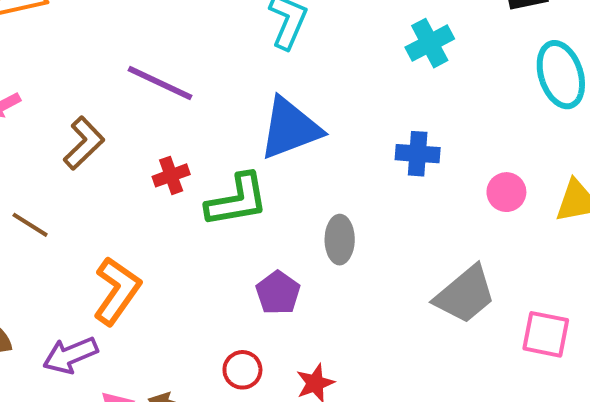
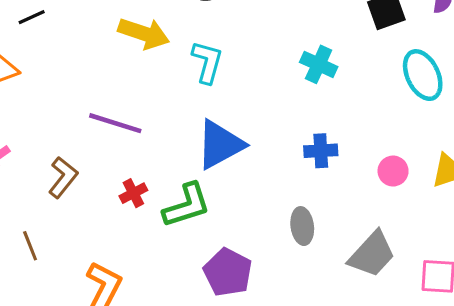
cyan cross: (430, 43) -> (319, 64), turned -30
brown line: (30, 225) -> (30, 246), turned 44
gray ellipse: (340, 240) -> (302, 226), moved
purple pentagon: (278, 293) -> (228, 272), size x1.4

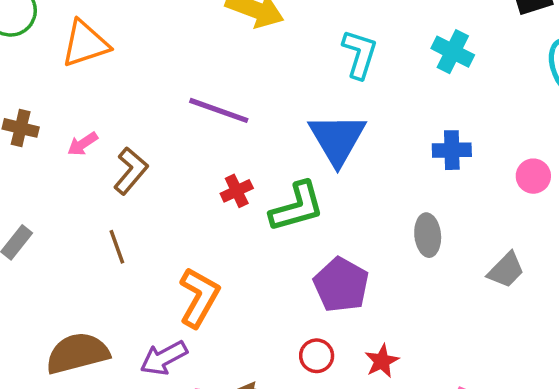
cyan L-shape: (207, 62) -> (360, 54), moved
blue triangle: (220, 145) -> (337, 139), turned -34
brown L-shape: (63, 177) -> (131, 171), moved
gray trapezoid: (372, 254) -> (506, 270), size x0.7

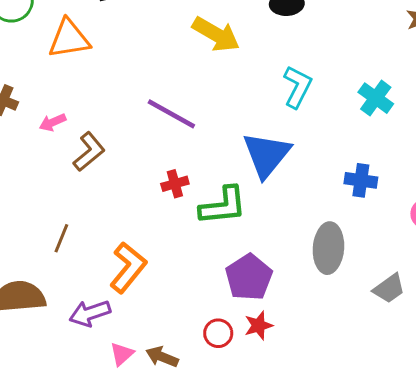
gray ellipse: (428, 235) -> (328, 248), size x1.4
brown line: (117, 247) -> (61, 238), moved, turned 32
red star: (382, 361) -> (259, 325), moved

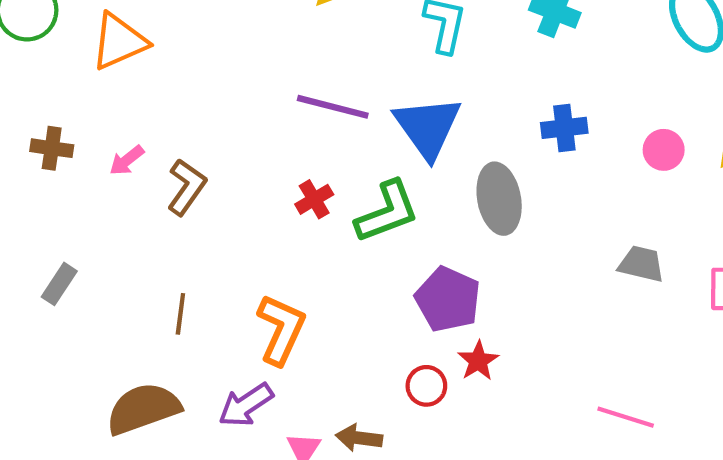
purple line: (171, 114) -> (333, 107), moved
gray ellipse: (328, 248) -> (499, 199), moved
gray trapezoid: (389, 288) -> (641, 264), turned -116

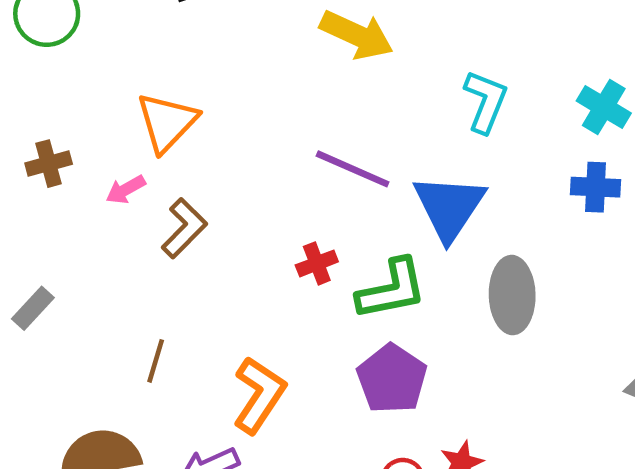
orange triangle: (119, 41) -> (167, 122), moved, turned -32
blue cross: (564, 128) -> (596, 187), moved
brown cross: (52, 148) -> (49, 164), turned -33
purple pentagon: (448, 299) -> (392, 379), moved

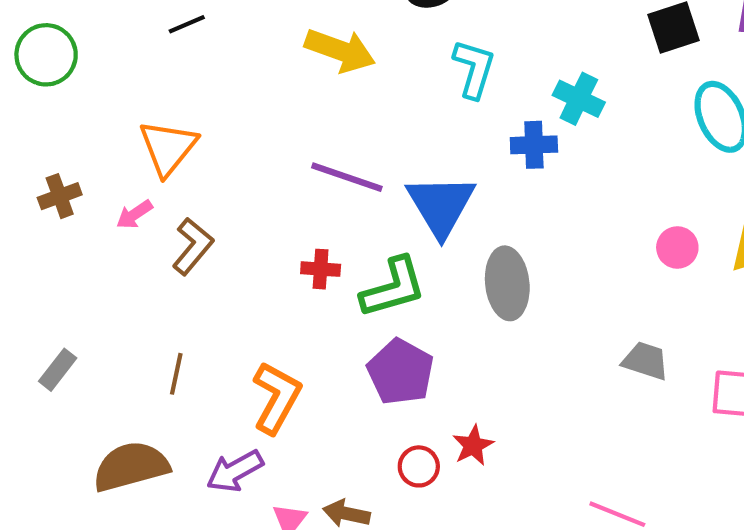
cyan L-shape: (485, 101) -> (474, 69), moved
blue cross: (596, 187) -> (534, 145), moved
red cross: (317, 263) -> (321, 269), turned 30
gray rectangle: (33, 308) -> (58, 370), moved

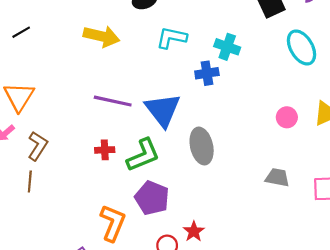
cyan L-shape: (474, 69) -> (172, 38), turned -88
brown line: (176, 374) -> (30, 181), moved
orange L-shape: (277, 398) -> (113, 223), moved

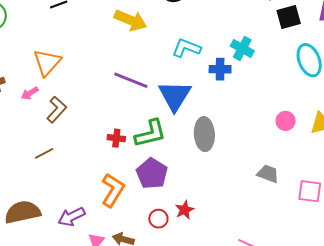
cyan L-shape: (172, 38) -> (186, 48), moved
red cross: (105, 150) -> (116, 138), moved
brown line: (30, 181) -> (44, 153), moved, turned 48

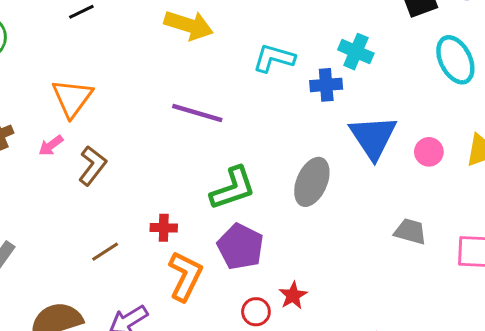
blue triangle: (175, 96) -> (373, 137), moved
gray ellipse: (204, 134) -> (312, 182), turned 32
red cross: (116, 138) -> (164, 228), moved
brown line: (44, 153) -> (105, 252), moved

